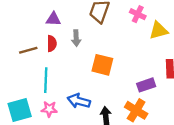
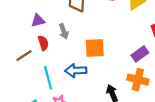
blue arrow: (79, 101) -> (76, 71), moved

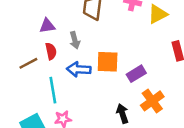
purple rectangle: (140, 54) -> (136, 74), moved
blue arrow: (76, 71) -> (79, 69), moved
orange cross: (138, 80) -> (152, 101), turned 35

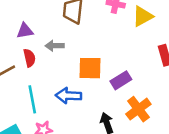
gray arrow: (75, 40) -> (55, 46), turned 105
blue arrow: (79, 69) -> (68, 96), moved

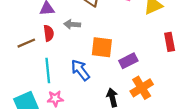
blue arrow: (68, 96) -> (80, 70), turned 45

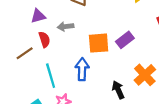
purple rectangle: (128, 61) -> (125, 40), moved
blue arrow: (80, 70) -> (82, 69), turned 50

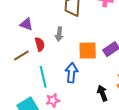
purple triangle: (38, 16) -> (26, 24), moved, turned 32
gray arrow: (66, 27) -> (59, 34), turned -80

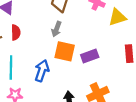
gray arrow: (59, 34) -> (56, 29), moved

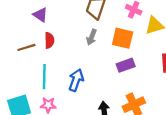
orange square: (65, 51) -> (123, 38), moved

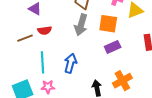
gray arrow: (92, 37) -> (81, 25), size x1.5
red semicircle: (49, 40) -> (45, 30), turned 88

